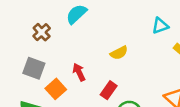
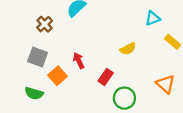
yellow semicircle: (119, 53) -> (128, 49), moved

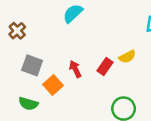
brown cross: (45, 24) -> (17, 31), moved
red rectangle: (106, 77) -> (105, 67), moved

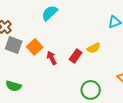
gray square: (32, 65) -> (14, 45), moved
orange square: (53, 85) -> (35, 47), moved

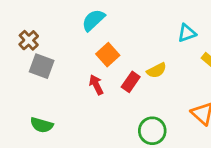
orange square: (35, 47) -> (108, 55), moved

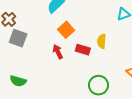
yellow semicircle: (157, 70) -> (102, 41), turned 120
red rectangle: (131, 82) -> (83, 50), turned 72

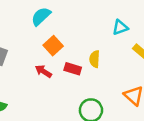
red arrow: (58, 52) -> (43, 71), turned -32

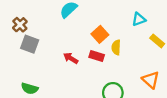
orange square: (53, 46) -> (100, 34), moved

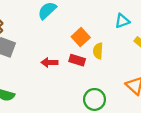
red arrow: (71, 58) -> (49, 62), turned -32

